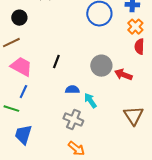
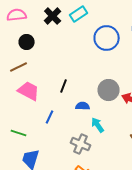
blue semicircle: (72, 90) -> (83, 106), moved
blue line: (23, 92) -> (50, 117), moved

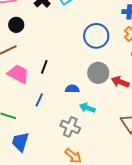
blue circle: (107, 38) -> (96, 36), moved
black line: (64, 86) -> (44, 67), moved
cyan arrow: (98, 125) -> (87, 108), turned -35

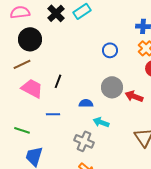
black circle: (16, 25) -> (30, 39), size x1.5
blue circle: (96, 36) -> (110, 50), size x0.6
blue line: (39, 100) -> (53, 114), turned 64

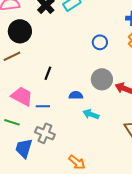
pink trapezoid: (32, 88) -> (22, 96), moved
gray cross: (84, 141) -> (45, 133), moved

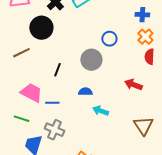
black circle: (20, 31) -> (41, 28), moved
gray circle: (102, 79) -> (91, 60), moved

